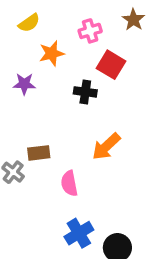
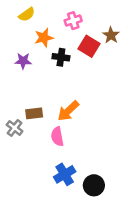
brown star: (133, 20) -> (111, 35), moved
black cross: (85, 92) -> (61, 57), moved
orange arrow: (106, 146) -> (68, 111), moved

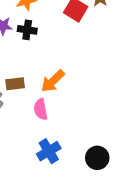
black cross: (61, 57) -> (27, 30), moved
black circle: (94, 185) -> (97, 158), moved

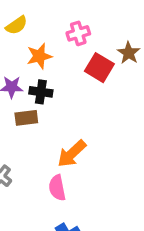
brown rectangle: (15, 84) -> (26, 118), moved

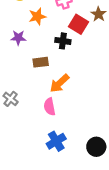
black cross: (41, 92) -> (63, 41), moved
brown rectangle: (26, 118) -> (41, 62), moved

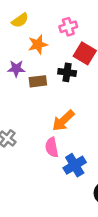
brown rectangle: (41, 62) -> (38, 81), moved
blue cross: (56, 141) -> (75, 165), moved

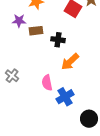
black cross: (67, 72) -> (58, 40), moved
orange arrow: (63, 121) -> (70, 62), moved

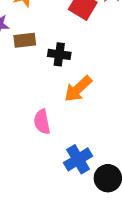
blue cross: (65, 97) -> (78, 159), moved

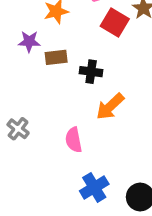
blue cross: (78, 159) -> (94, 187), moved

